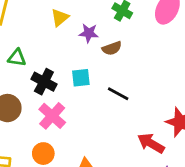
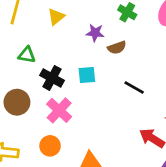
yellow triangle: (60, 18) -> (56, 17), moved
black line: (118, 94) -> (134, 88), moved

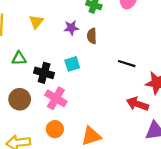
brown semicircle: (117, 48) -> (92, 36), turned 120
black line: (134, 88) -> (127, 64), moved

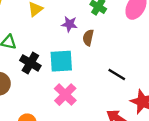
cyan square: (72, 64) -> (61, 61), size x1.5
pink cross: (56, 98) -> (65, 95), moved

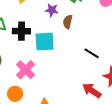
black cross: (30, 63) -> (21, 31), moved, turned -30
pink cross: (65, 95) -> (26, 70), moved

